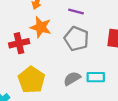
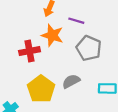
purple line: (76, 12) -> (76, 21), moved
gray semicircle: (72, 79) -> (71, 81), moved

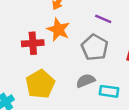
purple line: (76, 21) -> (103, 19), moved
gray semicircle: (71, 81) -> (86, 81), moved

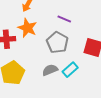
cyan rectangle: (109, 91) -> (70, 70), moved, turned -49

